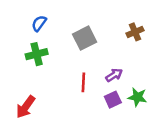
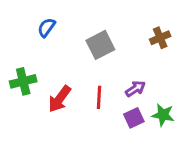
green cross: (37, 54) -> (23, 81), moved
red arrow: (26, 107) -> (60, 99), moved

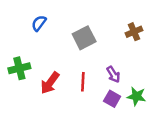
purple arrow: (135, 89) -> (113, 74), turned 91
purple square: (134, 118) -> (112, 99), turned -35

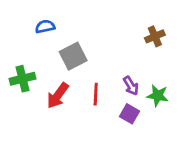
blue semicircle: (39, 23) -> (45, 27), turned 42
gray square: (84, 38) -> (73, 56), moved
green star: (136, 96) -> (158, 96), moved

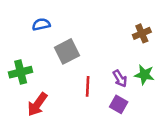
red arrow: (58, 96) -> (37, 104), moved
green star: (158, 96) -> (144, 75), moved

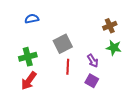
gray square: (67, 51) -> (63, 44), moved
green cross: (21, 72) -> (28, 57), moved
green star: (144, 75) -> (114, 48), moved

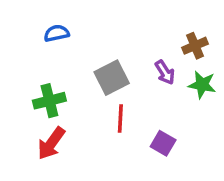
purple arrow: (93, 61) -> (165, 72), moved

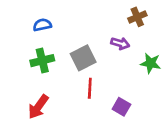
brown cross: (195, 46) -> (137, 17), moved
purple arrow: (165, 72) -> (120, 43), moved, turned -42
green cross: (49, 101) -> (42, 61), moved

